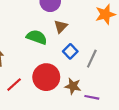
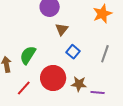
green semicircle: (37, 37) -> (28, 55), moved, turned -72
gray line: (92, 59) -> (105, 54), moved

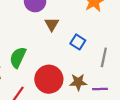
blue square: (73, 52) -> (78, 42), moved
gray line: (105, 54) -> (104, 57), moved

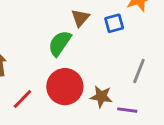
blue square: (78, 42) -> (114, 23), moved, turned 32
green semicircle: (18, 57) -> (60, 43), moved

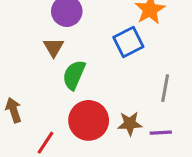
brown triangle: (80, 18) -> (54, 47), moved
blue square: (114, 23) -> (128, 42), size x1.4

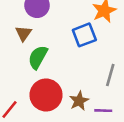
brown star: (130, 124) -> (79, 101), turned -30

